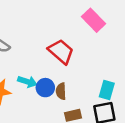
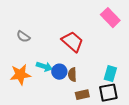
pink rectangle: (93, 20) -> (110, 18), moved

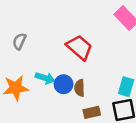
gray semicircle: (23, 37) -> (19, 41), turned 80

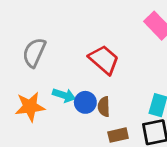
gray semicircle: (19, 41) -> (34, 53), size x1.5

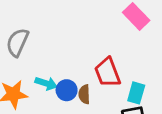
red trapezoid: (104, 60) -> (108, 72), moved, turned -152

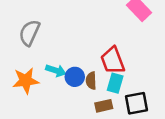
cyan rectangle: (136, 93) -> (115, 83), moved

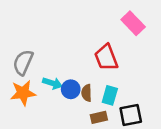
gray semicircle: (29, 33) -> (23, 62), moved
red trapezoid: (113, 60) -> (106, 57), moved

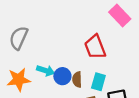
gray semicircle: (23, 62) -> (19, 38), moved

